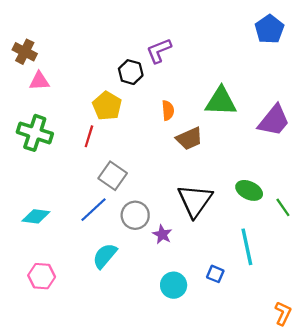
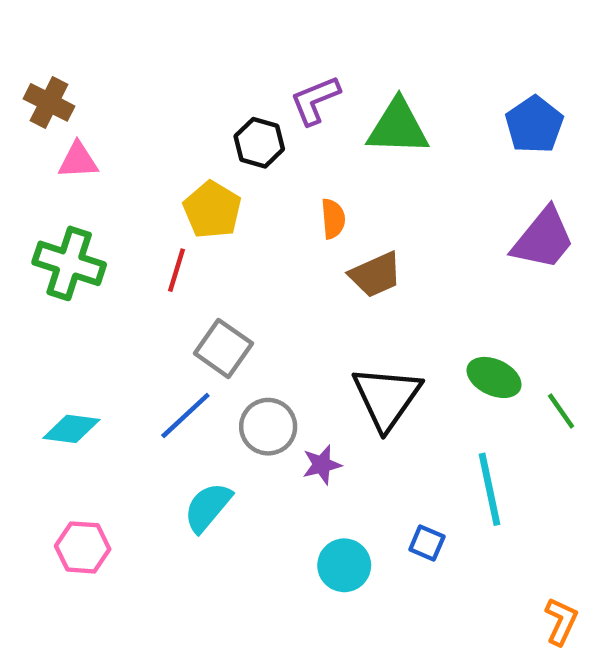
blue pentagon: (269, 29) -> (534, 125), moved
green triangle: (221, 101) -> (398, 127), moved
purple star: (162, 234) -> (322, 465), turned 30

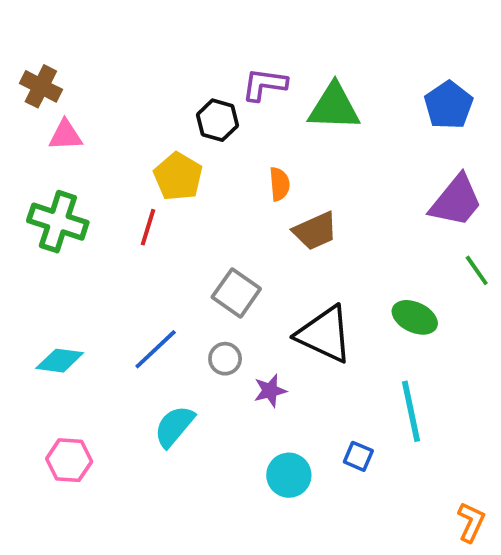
purple L-shape: (315, 100) -> (264, 84), turned 30
gray square: (223, 348) -> (236, 293), moved
black triangle: (387, 398) -> (325, 334), turned -40
green line: (561, 411) -> (477, 270), moved
gray circle: (268, 427) -> (225, 359), size x0.7

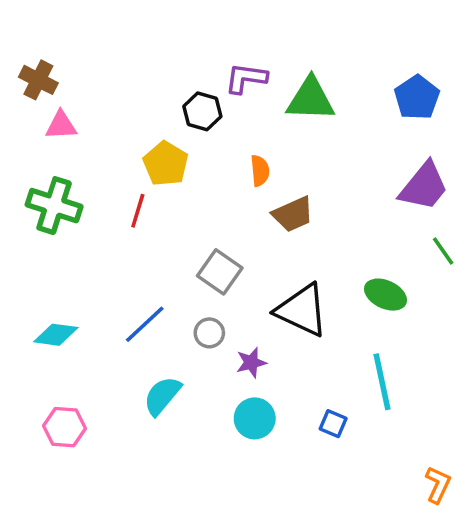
cyan circle: (289, 475) -> (255, 418), moved

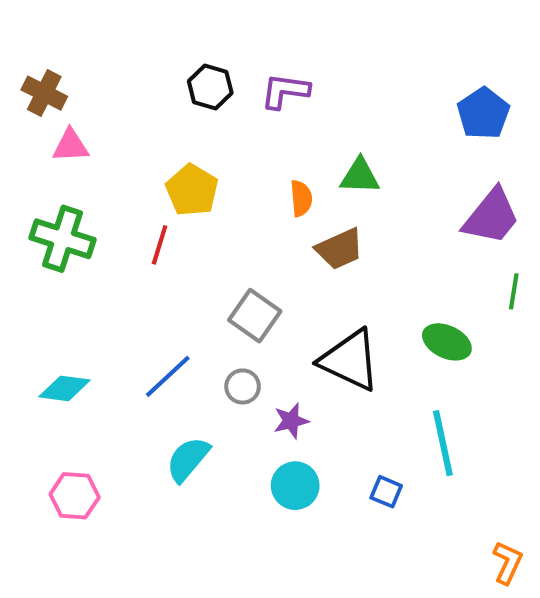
green triangle: (311, 99) -> (360, 176), moved, size x0.7
black hexagon: (202, 111) -> (210, 87), moved
green line: (443, 251) -> (514, 291), turned 44

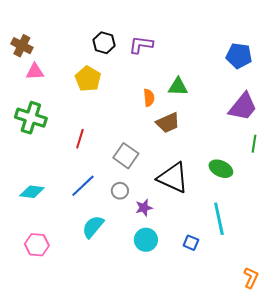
blue pentagon: (483, 113) -> (239, 56), turned -30
yellow pentagon: (192, 190) -> (88, 79), moved
red line: (160, 245) -> (80, 139), moved

